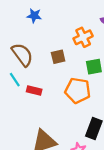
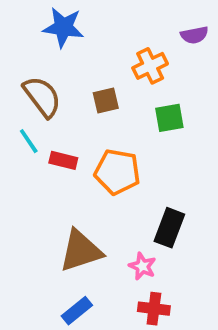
blue star: (34, 16) -> (63, 27), size x1.5
orange pentagon: (78, 91) -> (117, 172), moved

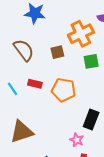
orange cross: (150, 66) -> (81, 34), size x1.4
cyan line: (29, 141) -> (12, 89), moved
brown triangle: (81, 251) -> (22, 132), moved

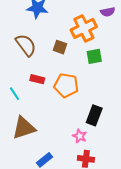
brown square: (57, 52) -> (60, 47), turned 32
cyan line: (12, 89) -> (14, 94), moved

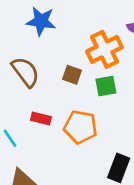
green square: (94, 56) -> (106, 86), moved

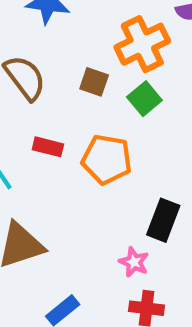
green square: (106, 86) -> (144, 99), turned -30

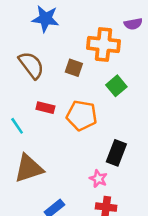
orange cross: (142, 44) -> (104, 45), turned 32
green square: (144, 99) -> (116, 86), moved

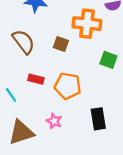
green square: (116, 86) -> (108, 60), moved, turned -30
black rectangle: (116, 153) -> (98, 119), turned -30
pink star: (98, 179) -> (54, 121), moved

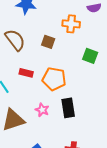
orange cross: (87, 24) -> (71, 24), size x0.7
black rectangle: (98, 119) -> (68, 108), moved

